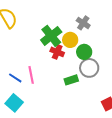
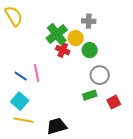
gray cross: (83, 23) -> (89, 21), turned -32
gray circle: (89, 68) -> (100, 75), moved
green rectangle: (71, 80) -> (90, 95), moved

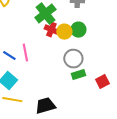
yellow circle: (76, 38) -> (64, 32), moved
gray circle: (100, 75) -> (73, 59), moved

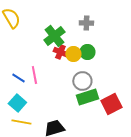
green rectangle: (78, 75) -> (87, 97), size x1.5
red square: (102, 82) -> (111, 104), size x1.5

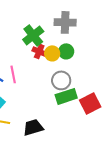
gray cross: (86, 23) -> (65, 22), size x1.5

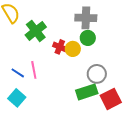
green cross: (33, 35) -> (36, 31), moved
green circle: (66, 51) -> (88, 38), moved
gray circle: (61, 80) -> (97, 74), moved

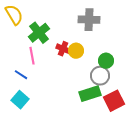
green circle: (88, 38) -> (106, 61), moved
pink line: (34, 70) -> (32, 56), moved

